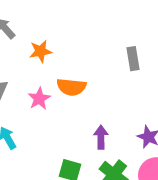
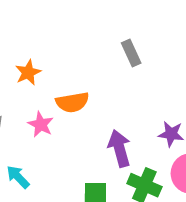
purple arrow: (101, 137) -> (119, 148), size x1.4

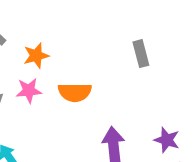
pink star: (41, 124) -> (29, 91), moved, turned 30

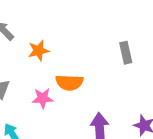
pink star: (29, 91) -> (43, 98), moved

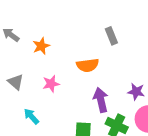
orange semicircle: (69, 83) -> (88, 65), moved

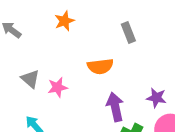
orange star: (41, 46) -> (64, 21), moved
gray triangle: (16, 82) -> (30, 79), moved

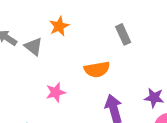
gray triangle: (30, 79) -> (33, 47), moved

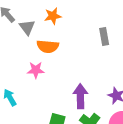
orange semicircle: (97, 69) -> (48, 46), moved

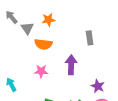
pink star: (36, 70) -> (41, 71), moved
purple arrow: (80, 96) -> (71, 65), moved

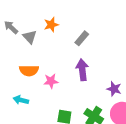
gray rectangle: (90, 38) -> (82, 38), moved, turned 56
orange semicircle: (43, 44) -> (29, 71), moved
cyan arrow: (11, 85) -> (21, 100), turned -40

